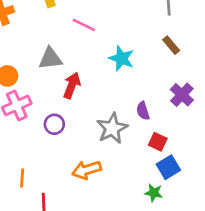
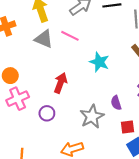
gray triangle: (50, 59) -> (44, 39), moved, turned 30
red square: (158, 142) -> (128, 127), turned -32

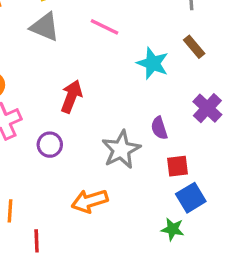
pink line: (70, 36) -> (105, 27), moved
cyan star: (99, 62) -> (153, 63), moved

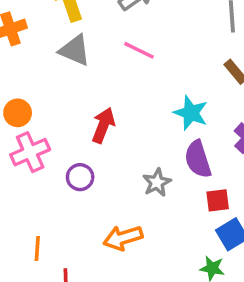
cyan star: (153, 63) -> (191, 113), moved
purple semicircle: (159, 128) -> (198, 159), size x1.5
gray star: (121, 150) -> (157, 182), size x0.7

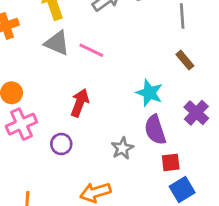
pink line: (139, 50) -> (91, 50), moved

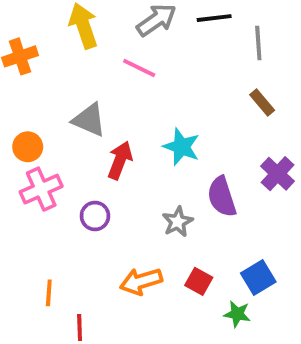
gray triangle: (57, 43) -> (89, 120), moved
pink line: (91, 50) -> (139, 68), moved
cyan star: (149, 93) -> (181, 147), moved
red square: (171, 162) -> (199, 281), moved, turned 36

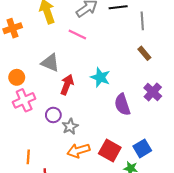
gray star: (178, 222) -> (70, 126), moved
red square: (199, 281) -> (110, 151), size x1.5

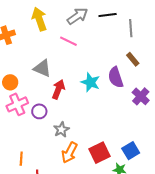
purple semicircle: (122, 105) -> (116, 77), moved
purple circle: (53, 115) -> (39, 111), moved
orange arrow: (78, 151) -> (69, 153), turned -45
red square: (110, 151) -> (100, 153), turned 35

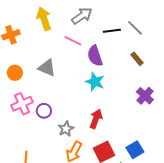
black line: (108, 15) -> (112, 31), moved
gray line: (131, 28) -> (135, 28), turned -42
purple semicircle: (116, 77) -> (95, 56), moved
orange circle: (10, 82) -> (15, 73), moved
red arrow: (58, 89) -> (96, 119), moved

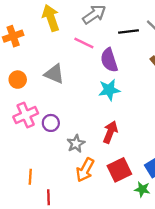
cyan star: (95, 82) -> (109, 90), turned -30

